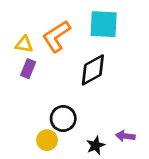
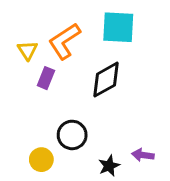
yellow triangle: (24, 44) -> (27, 50), turned 48
purple rectangle: (28, 69) -> (46, 78), moved
yellow circle: (47, 140) -> (41, 160), moved

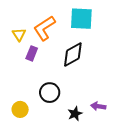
yellow circle: (41, 160) -> (20, 109), moved

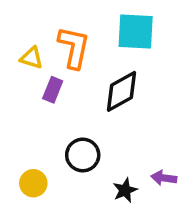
orange L-shape: (44, 28) -> (74, 47), turned 135
yellow triangle: (19, 34) -> (32, 58), turned -40

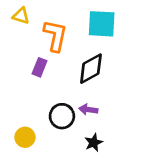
yellow triangle: (32, 58) -> (21, 16), moved
purple arrow: (164, 178) -> (88, 110), moved

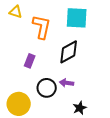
purple rectangle: (40, 67) -> (30, 61), moved
yellow circle: (25, 137) -> (19, 104), size x1.5
black star: (94, 143) -> (80, 108), moved

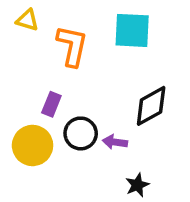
black diamond: (69, 52) -> (151, 106), moved
black circle: (47, 88) -> (81, 133), moved
yellow circle: (19, 104) -> (33, 145), moved

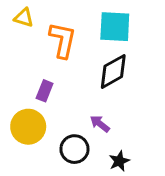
black diamond: (151, 106) -> (113, 71), moved
black circle: (81, 133) -> (74, 149), moved
purple arrow: (115, 142) -> (100, 124), turned 30

